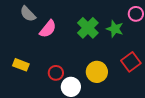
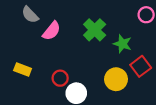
green star: (115, 29) -> (122, 44), moved
yellow circle: (97, 72) -> (116, 79), moved

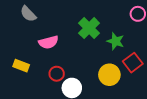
pink semicircle: (52, 31) -> (49, 42), moved, turned 36

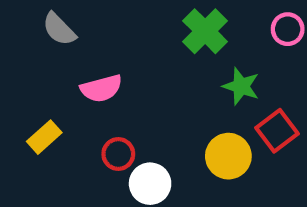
green cross: (89, 28) -> (205, 31), moved
yellow rectangle: (21, 66) -> (44, 137), turned -63

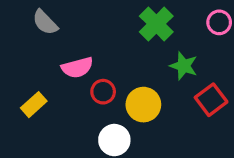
red circle: (118, 154) -> (103, 92), moved
yellow circle: (228, 156) -> (143, 105), moved

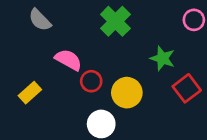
green cross: (156, 24) -> (115, 21), moved
pink semicircle: (77, 67) -> (68, 60), turned -136

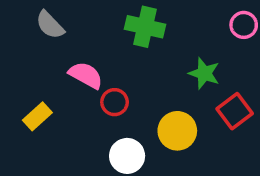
green cross: (115, 21) -> (145, 27), turned -32
yellow circle: (127, 93) -> (177, 131), moved

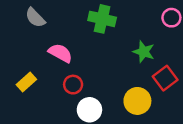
red circle: (115, 102) -> (73, 85), moved
yellow circle: (177, 131) -> (137, 101), moved

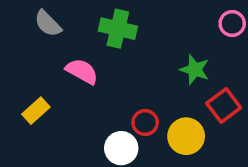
green cross: (102, 19) -> (118, 29), moved
red circle: (73, 85) -> (145, 123), moved

